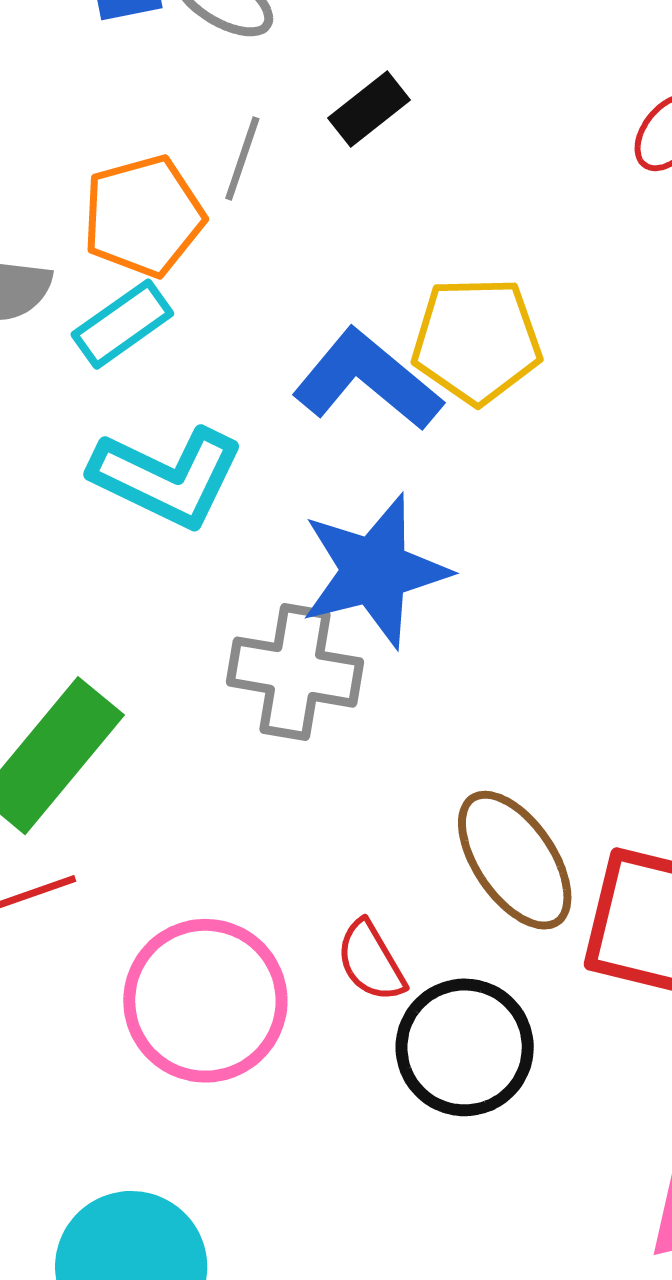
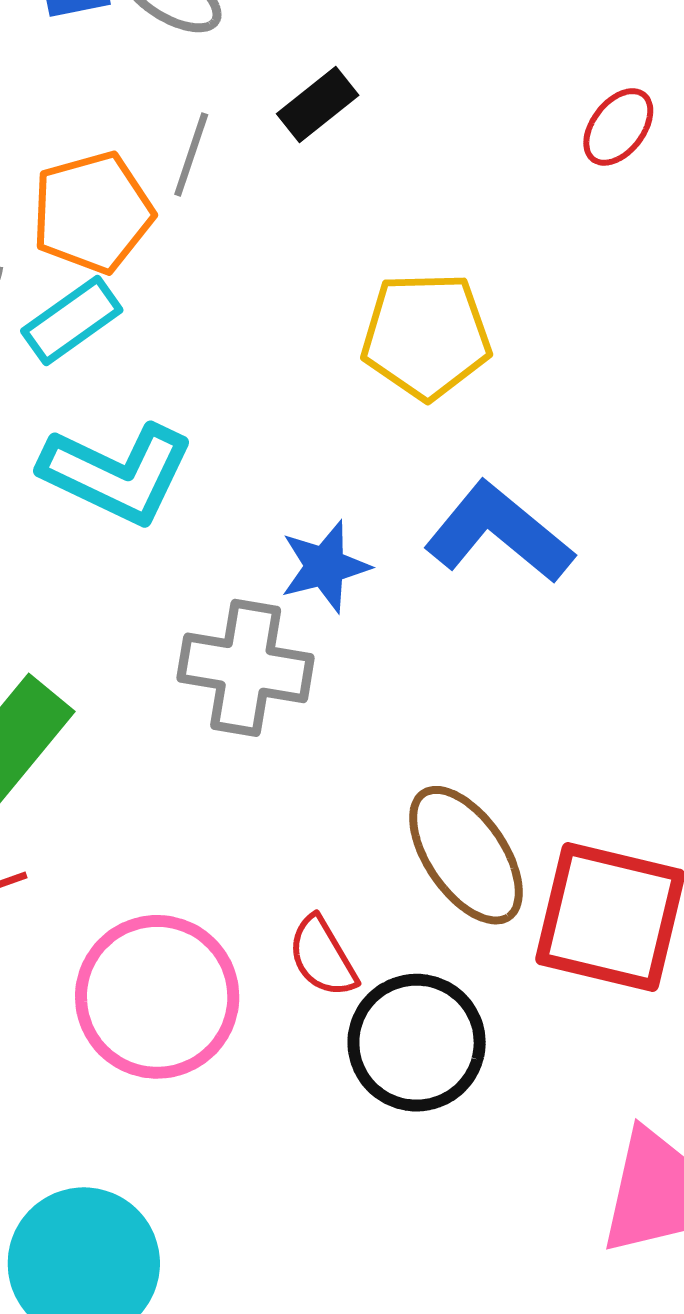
blue L-shape: (367, 380) -> (499, 533), moved
blue star: (375, 571) -> (325, 566), size x0.6

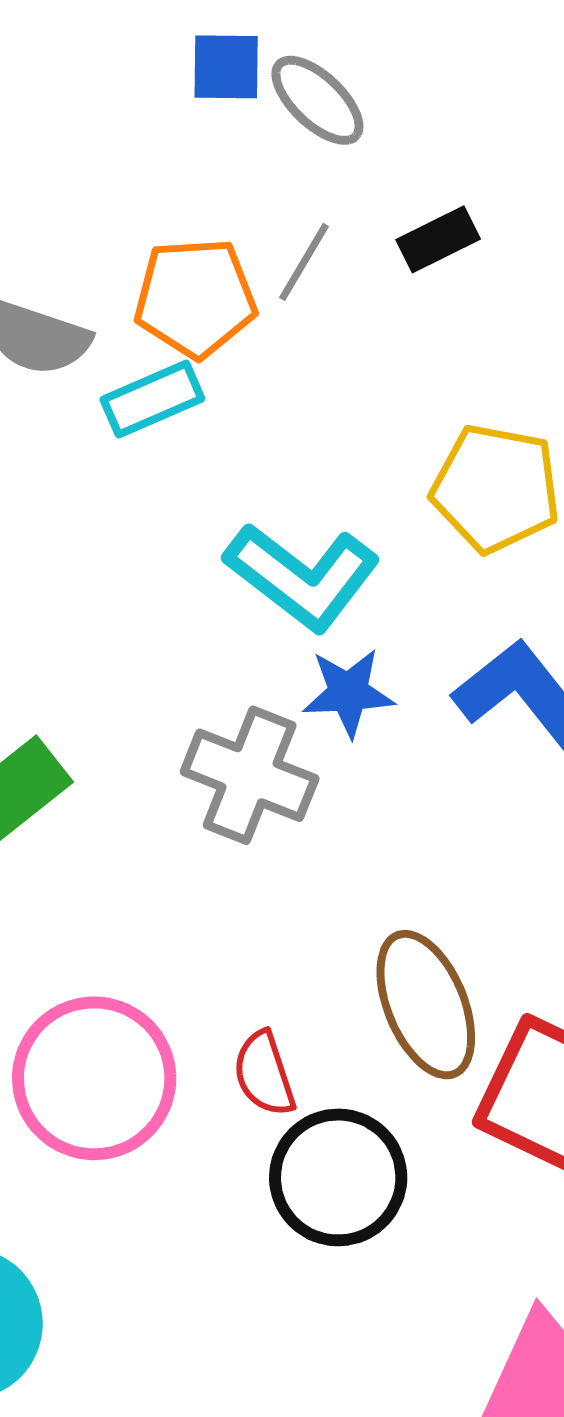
cyan L-shape: (117, 473) -> (302, 576), moved

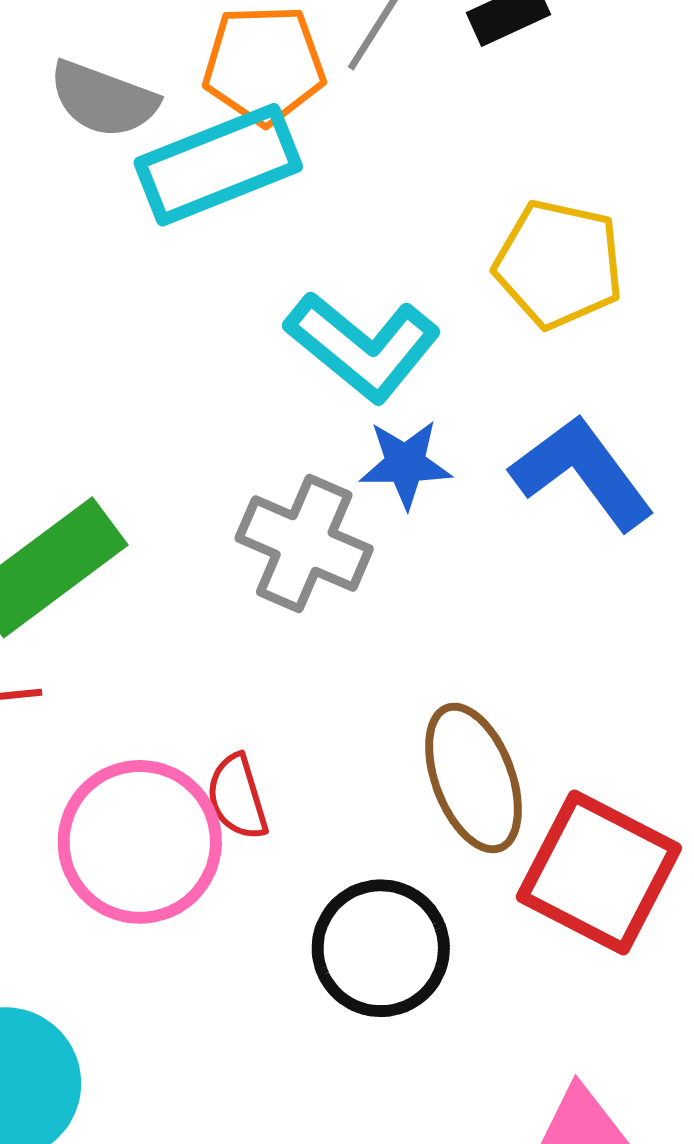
cyan rectangle: (152, 399) -> (218, 165), size x1.6
red semicircle: (264, 1074) -> (237, 797), moved

